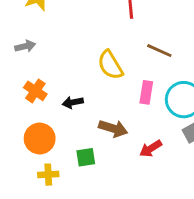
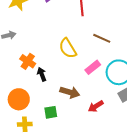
orange cross: (35, 91) -> (28, 61), moved
pink rectangle: (146, 92) -> (93, 67), turned 42
black arrow: (73, 102) -> (42, 74), turned 80

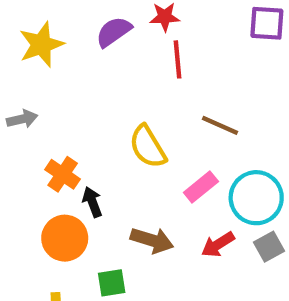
orange circle: (19, 99) -> (65, 238), moved
red arrow: (96, 106) -> (218, 244), moved

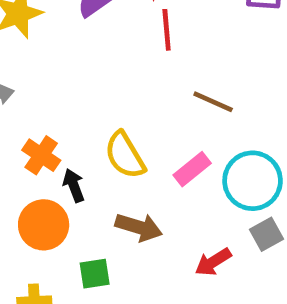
yellow semicircle: (148, 147) -> (125, 155), moved
red arrow: (218, 244) -> (213, 262), moved

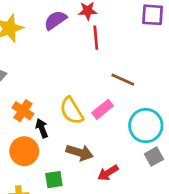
pink rectangle: (192, 169) -> (103, 109), moved
red arrow: (213, 262) -> (108, 173), moved

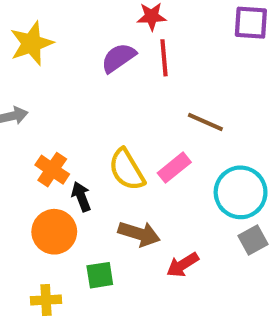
purple semicircle: (55, 20) -> (118, 58), moved

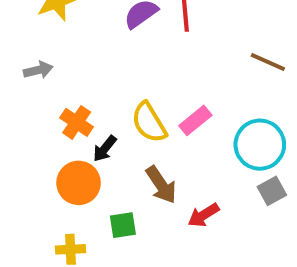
brown line: (205, 122) -> (268, 62), moved
black arrow: (81, 197) -> (105, 149), turned -120
brown arrow: (139, 234) -> (161, 185), turned 39

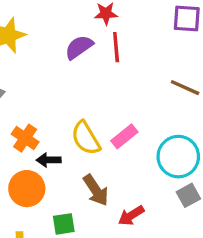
black arrow: (105, 149) -> (49, 160), turned 50

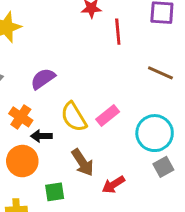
purple semicircle: (79, 47) -> (43, 79), moved
red line: (116, 47) -> (118, 32), moved

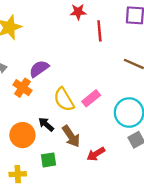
orange cross: (21, 117) -> (22, 88), moved
black arrow: (41, 136) -> (46, 124), moved, turned 42

